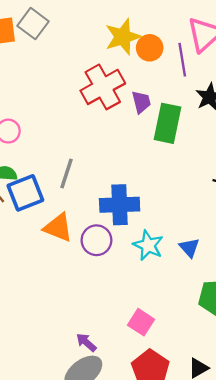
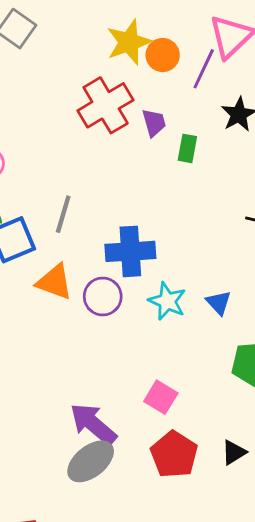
purple line: (182, 60) -> (204, 69), turned 36
green rectangle: (168, 123) -> (187, 148), size x0.6
purple arrow: (86, 342) -> (93, 424), size x1.8

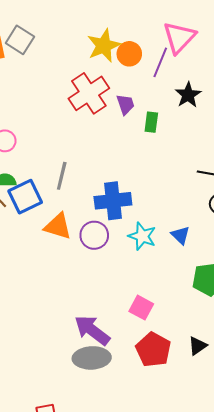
gray ellipse: (91, 461) -> (92, 358), turned 39

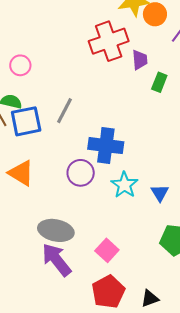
orange triangle: (58, 226) -> (21, 173), moved
gray ellipse: (92, 358) -> (56, 230), moved

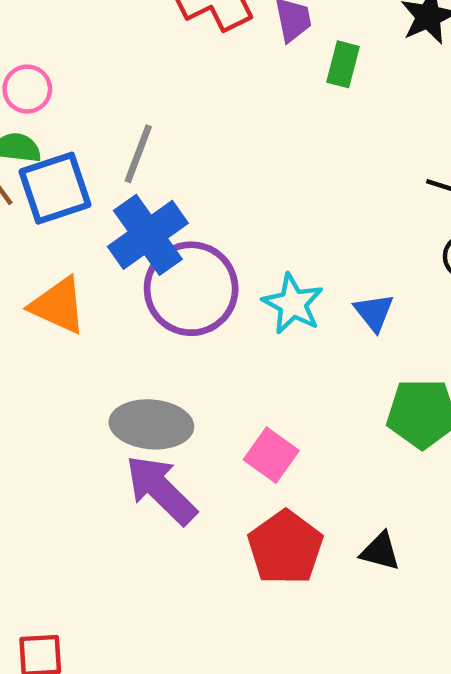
pink circle: (20, 65) -> (27, 89), moved
blue cross: (106, 146) -> (148, 235), moved, turned -36
purple circle: (81, 173) -> (191, 289), size x1.5
black triangle: (150, 298) -> (380, 551), turned 42

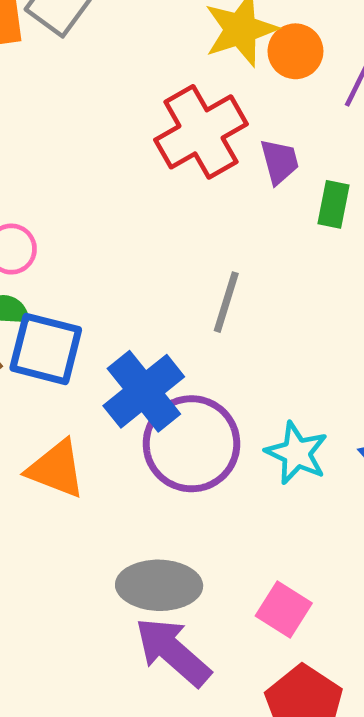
gray line: (138, 154) -> (226, 302), moved
blue square: (55, 188) -> (46, 349), turned 36

